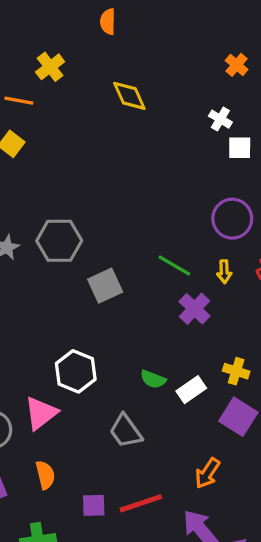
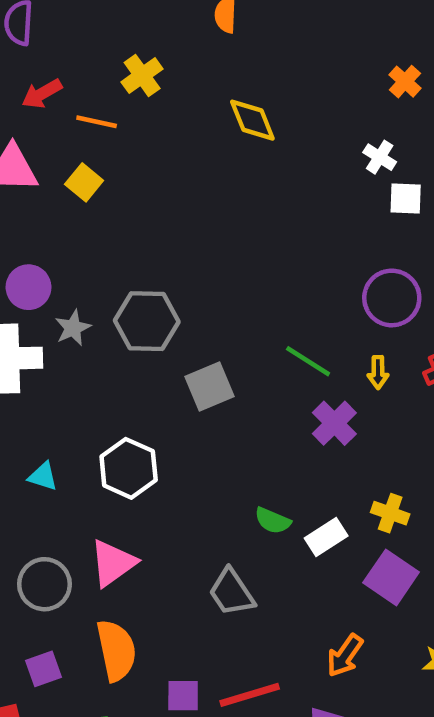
white hexagon: (76, 371) -> (129, 468), moved
orange semicircle: (45, 475) -> (116, 650), size x1.5

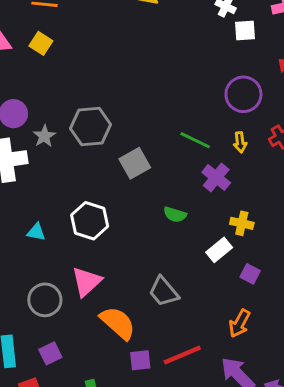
yellow cross: (390, 513) -> (242, 223), moved
green semicircle: (273, 521) -> (175, 215), moved
purple square: (391, 577) -> (250, 274), moved, size x0.6
orange semicircle: (116, 650) -> (118, 323), moved, turned -30

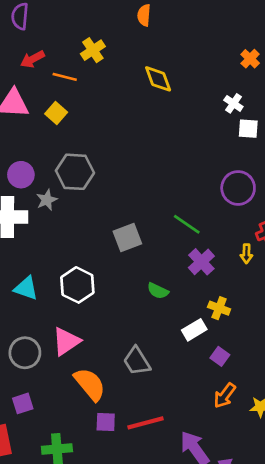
gray hexagon: (91, 126) -> (75, 172), moved
yellow arrow: (240, 142) -> (246, 254), moved
cyan triangle: (36, 232) -> (26, 288), size x1.4
orange arrow: (240, 323) -> (225, 396), moved

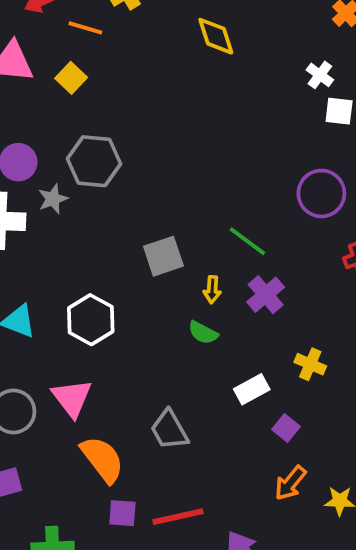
yellow arrow: (246, 254) -> (212, 290), moved
yellow cross: (219, 308) -> (310, 364), moved
pink triangle: (66, 341) -> (72, 398), turned -36

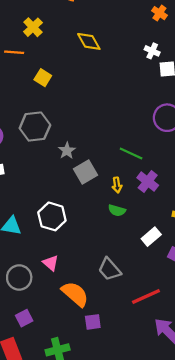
yellow square: (71, 78) -> (43, 78), moved
gray star: (53, 199) -> (67, 151), moved
pink triangle: (72, 398) -> (51, 263), size x0.7
red line: (178, 517) -> (146, 296), moved

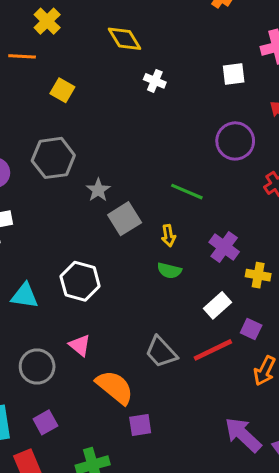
white cross: (152, 51) -> (155, 81), moved
purple cross: (148, 181) -> (224, 247), moved
red line: (146, 296) -> (213, 350), moved

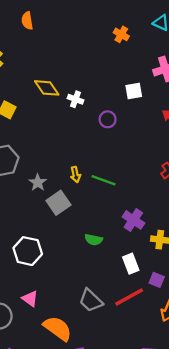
yellow diamond: (125, 39) -> (47, 88), moved
purple circle: (235, 141) -> (108, 119), moved, size x0.6
yellow arrow: (168, 236) -> (75, 175), moved
white rectangle: (217, 305) -> (131, 264), turned -66

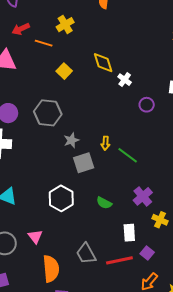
white hexagon: (28, 251) -> (61, 198), moved
orange semicircle: (58, 328) -> (51, 269), turned 32

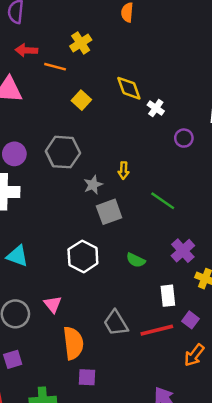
red arrow: (21, 29) -> (26, 50), turned 30
yellow arrow: (105, 143) -> (124, 170), moved

